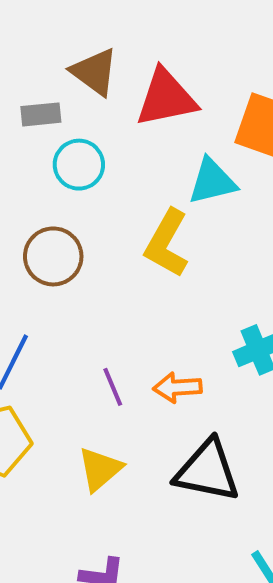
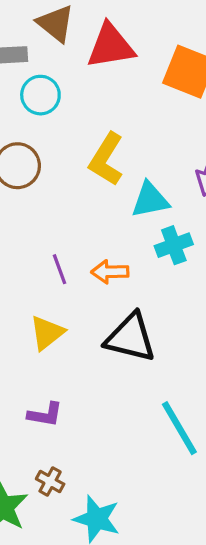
cyan triangle: (212, 181) -> (150, 200), moved

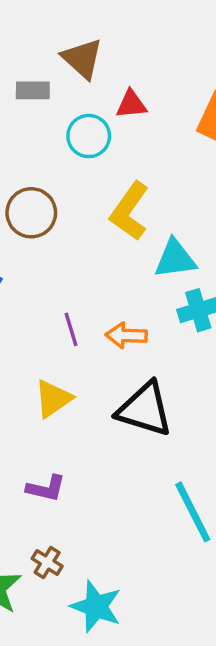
red triangle: (111, 46) -> (131, 104), moved, size x0.6
cyan circle: (40, 95) -> (89, 136), moved

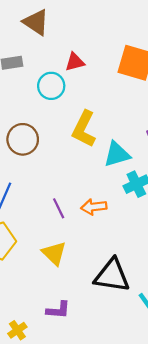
brown triangle: (82, 59) -> (36, 22), moved
yellow triangle: (53, 399) -> (54, 253), turned -32
black triangle: (145, 409) -> (112, 276), moved

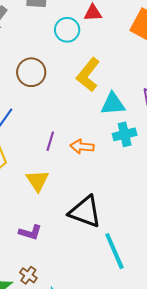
purple line: (59, 208) -> (50, 141), turned 30

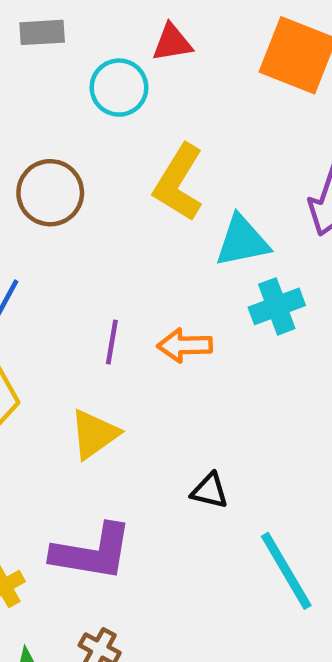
yellow triangle: (37, 181) -> (94, 434), turned 35
black triangle: (85, 212) -> (210, 491), size x0.5
purple L-shape: (30, 232) -> (92, 552), size x1.6

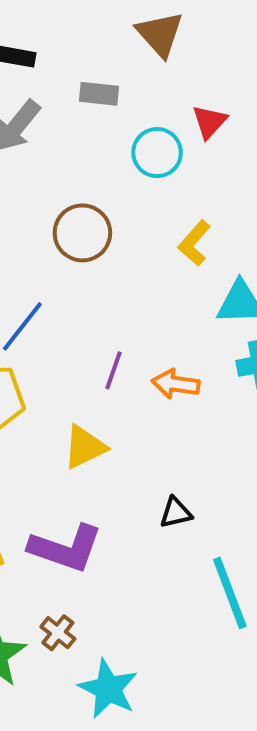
red triangle: (172, 43) -> (209, 122), turned -48
yellow L-shape: (179, 183) -> (194, 243), size x0.7
black triangle: (210, 491) -> (176, 513), turned -36

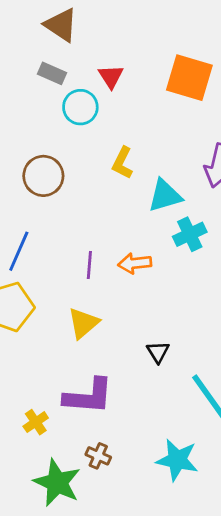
gray rectangle: (99, 94) -> (52, 73), moved, turned 32
black triangle: (176, 513) -> (158, 352), turned -35
cyan star: (108, 689) -> (177, 460), moved

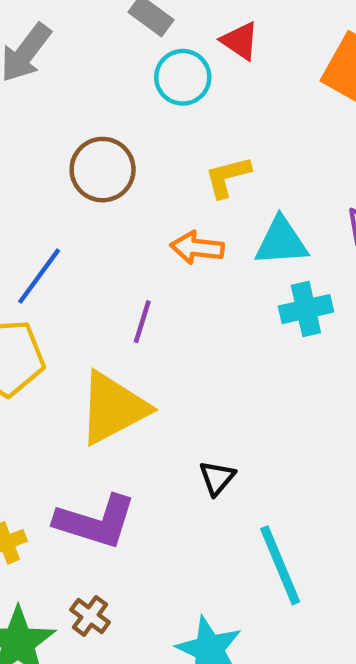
red triangle: (111, 76) -> (240, 41), turned -36
yellow L-shape: (122, 163) -> (228, 177), turned 36
orange arrow: (135, 263) -> (197, 248), moved
yellow triangle: (83, 323) -> (113, 408), size x1.5

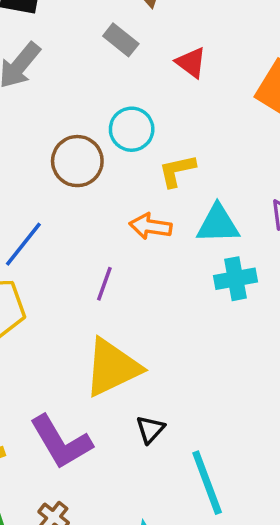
cyan circle: (183, 77) -> (132, 129), moved
yellow triangle: (113, 408) -> (112, 367), moved
black triangle: (217, 478) -> (150, 429), moved
purple L-shape: (95, 522) -> (61, 442), turned 40

